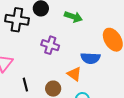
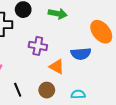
orange triangle: (74, 74) -> (57, 67), moved

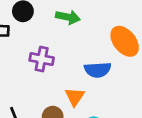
orange triangle: (57, 67) -> (75, 97), moved, turned 35

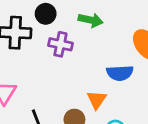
purple cross: (42, 59) -> (60, 44), moved

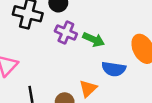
green arrow: (91, 20) -> (94, 39), moved

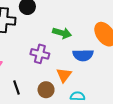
purple cross: (66, 33) -> (40, 54), moved

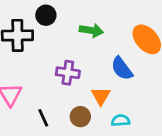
green arrow: (62, 33) -> (91, 30), moved
blue semicircle: (83, 55) -> (122, 68), turned 60

